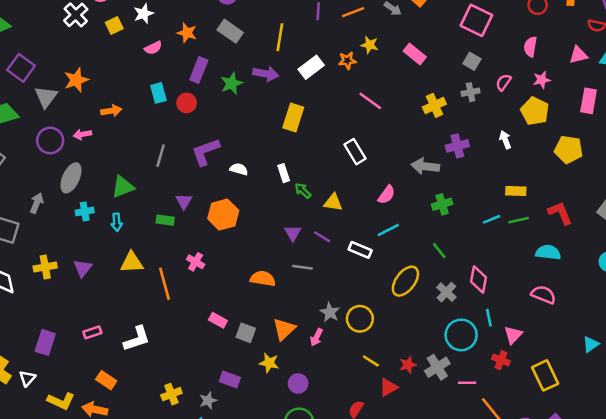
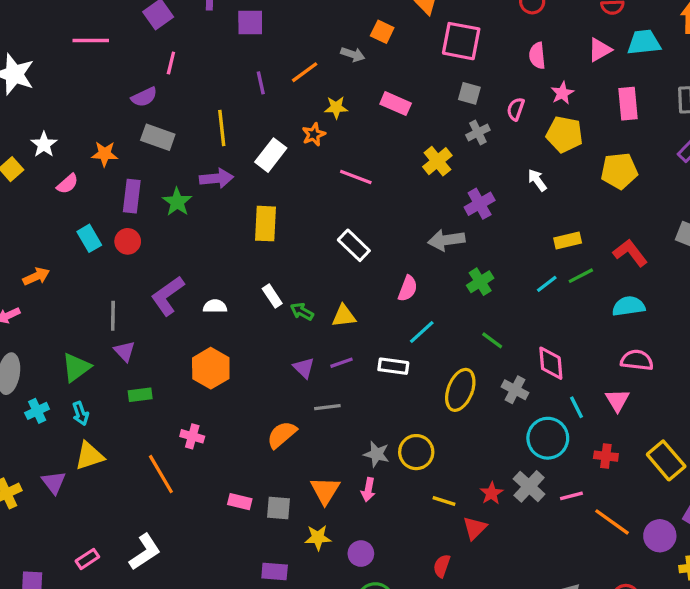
purple triangle: (184, 201) -> (125, 351), moved
purple line: (322, 237) -> (342, 363), turned -36
yellow triangle: (132, 262) -> (89, 456), moved
orange semicircle: (263, 279) -> (282, 435), turned -35
pink triangle: (513, 335) -> (617, 400), moved

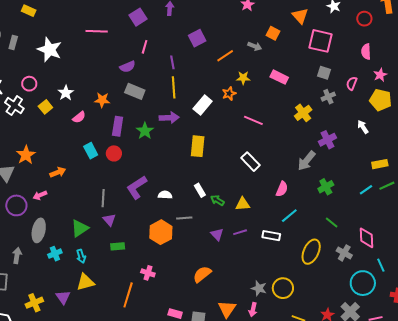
purple square: (250, 22) -> (197, 38), moved, turned -30
purple line: (261, 83) -> (172, 62), moved
gray arrow: (446, 240) -> (307, 161), turned -45
gray line: (327, 407) -> (184, 218), moved
orange line: (161, 474) -> (128, 295), turned 45

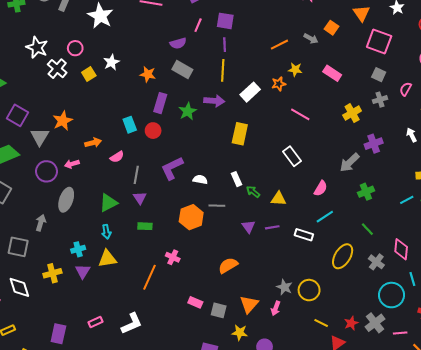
purple square: (197, 38) -> (225, 21), moved, turned 30
pink semicircle: (79, 117) -> (117, 157), moved
cyan cross: (55, 254) -> (78, 249), moved

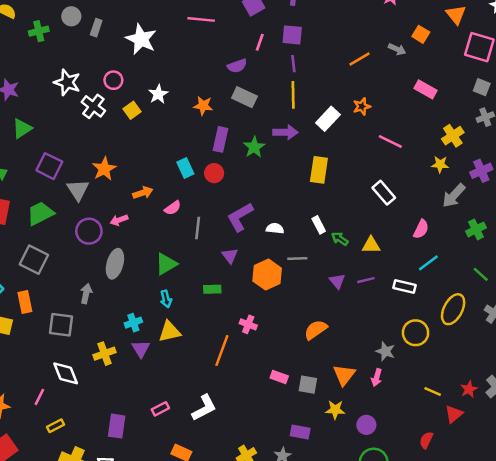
yellow star: (295, 70) -> (440, 164), moved
purple triangle: (140, 198) -> (230, 256), moved
yellow circle: (309, 290) -> (416, 333), moved

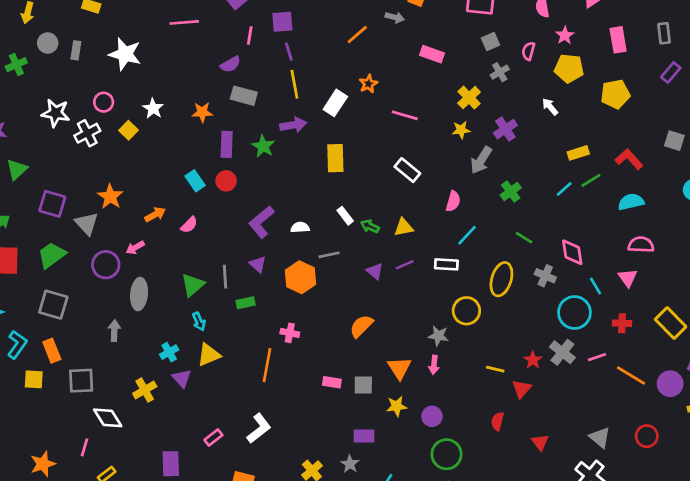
gray square: (482, 87) -> (490, 41), turned -35
white cross: (93, 106) -> (87, 133), turned 35
gray line: (198, 228) -> (225, 277), moved
gray square: (61, 325) -> (81, 381), moved

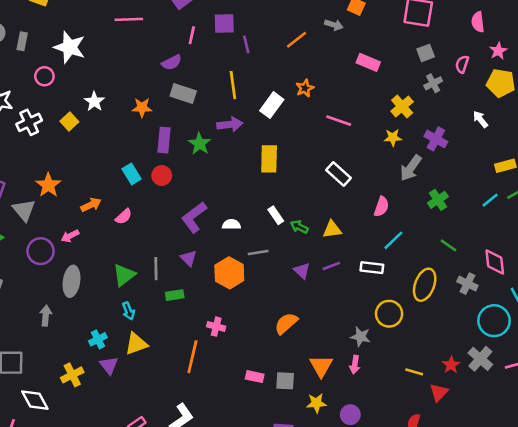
purple line: (289, 52) -> (246, 44), moved
pink circle: (104, 102) -> (44, 76), moved
purple cross: (505, 129) -> (436, 139), turned -30

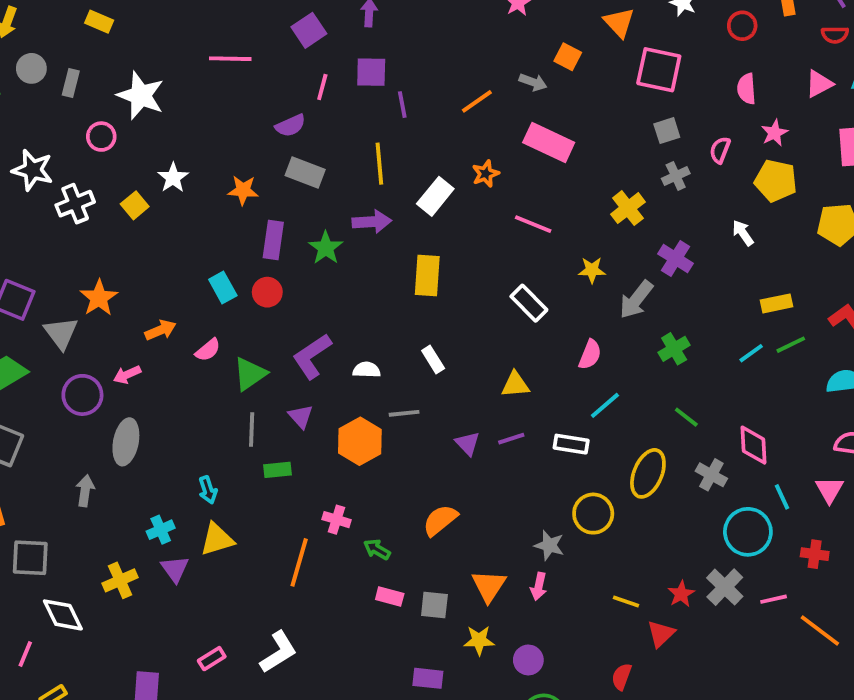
pink rectangle: (368, 62) -> (549, 143), moved, size x1.4
yellow star: (393, 138) -> (592, 270), moved
green arrow: (299, 227) -> (377, 549), moved
green triangle: (124, 275) -> (250, 374), moved

